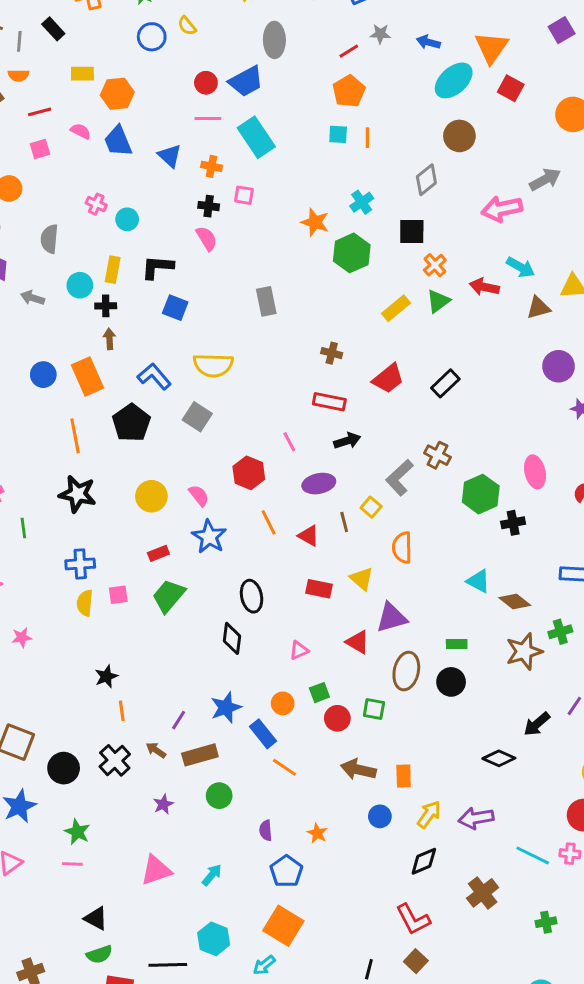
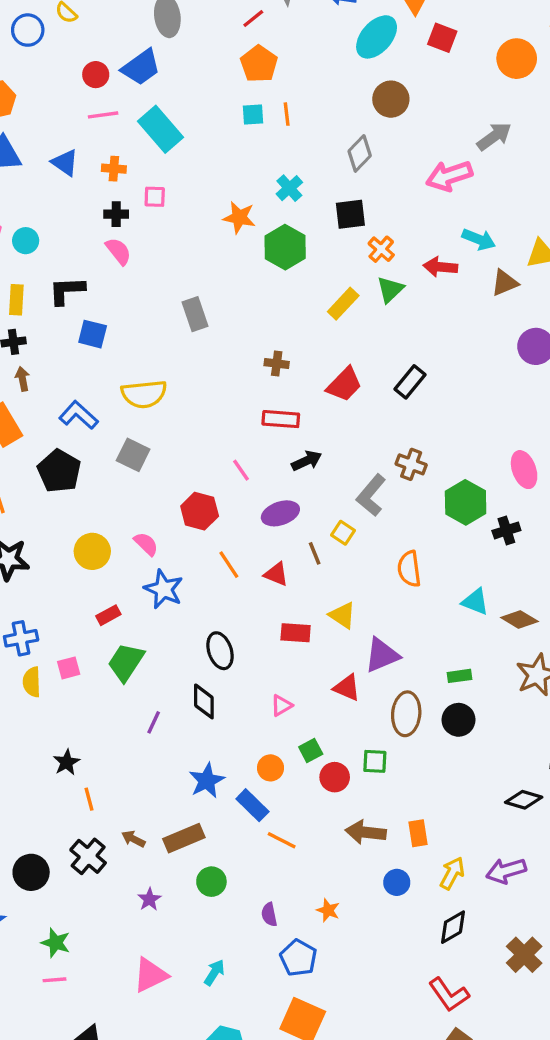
orange semicircle: (402, 548) -> (409, 569), moved
purple line: (179, 720) -> (154, 722), moved

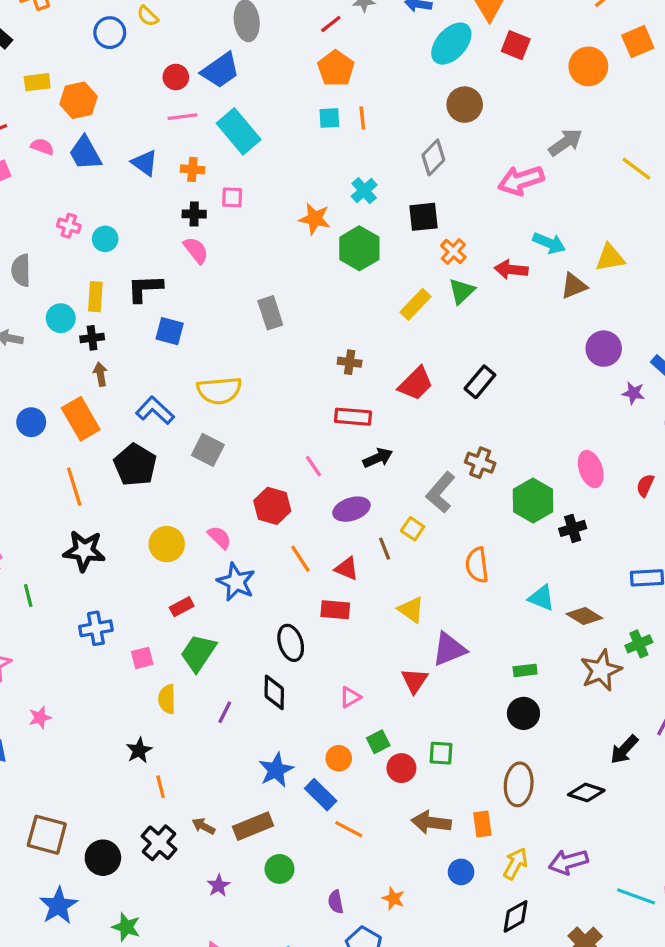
red rectangle: (296, 633) -> (335, 610), moved
yellow semicircle: (32, 682) -> (167, 699), moved
red triangle: (347, 688) -> (414, 681), turned 40
brown ellipse: (406, 714) -> (519, 784), moved

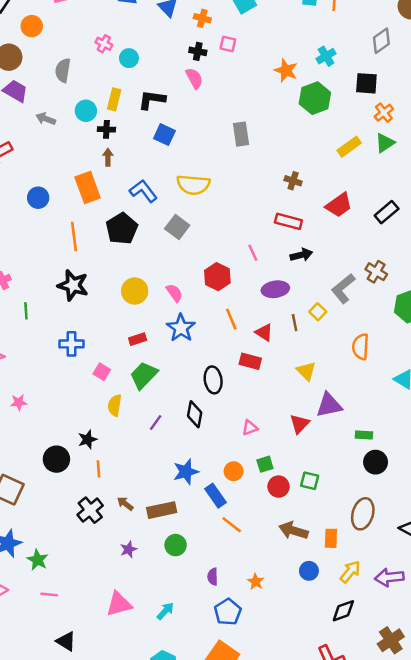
blue circle: (31, 422) -> (38, 198), moved
pink square: (142, 658) -> (102, 372), turned 35
green rectangle: (525, 670) -> (364, 435), moved
black circle: (103, 858) -> (56, 459), moved
green star: (126, 927) -> (38, 560), moved

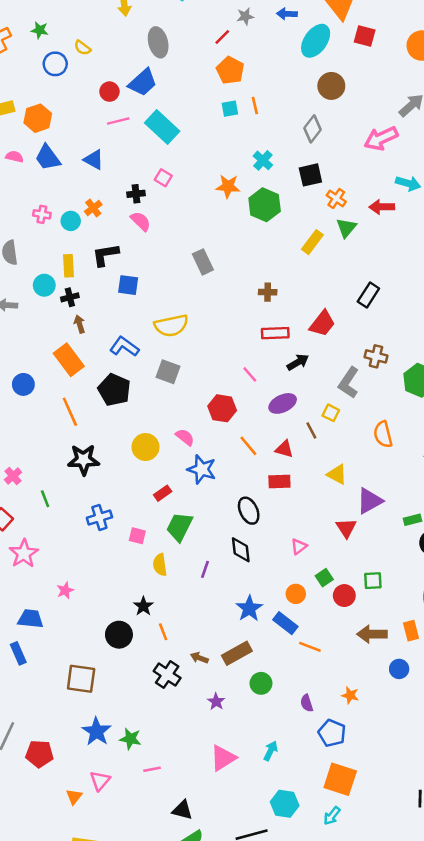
orange cross: (202, 18) -> (93, 208), moved, turned -35
pink square: (228, 44) -> (163, 178), turned 35
red trapezoid: (339, 205) -> (322, 324), moved

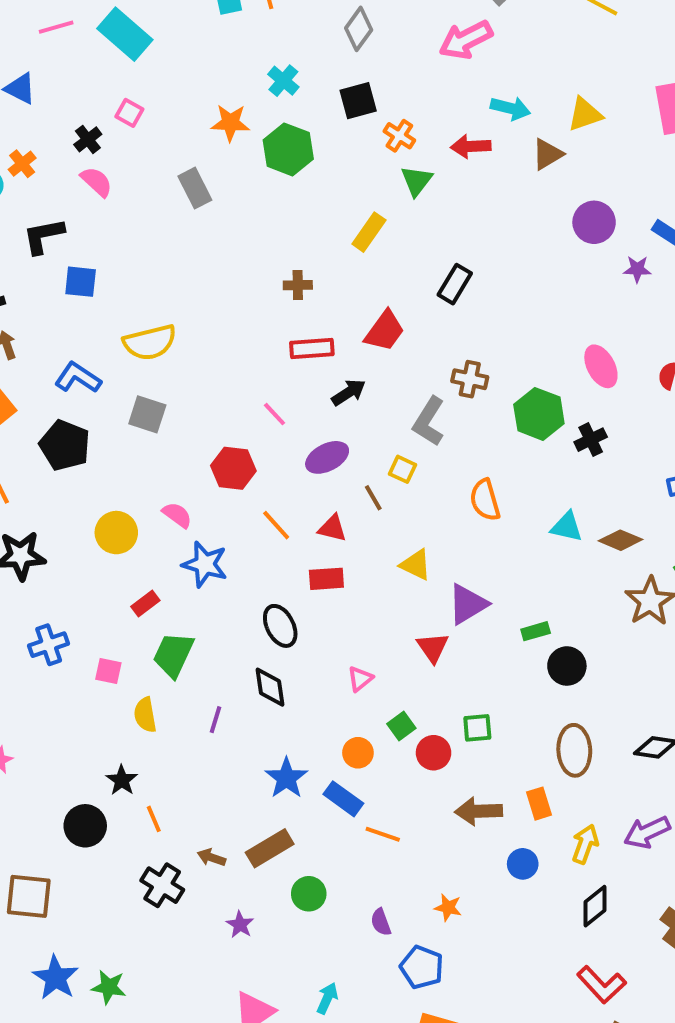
black cross: (136, 194) -> (88, 139), turned -30
yellow rectangle: (312, 242) -> (369, 232), moved
gray rectangle: (203, 262) -> (195, 188), moved

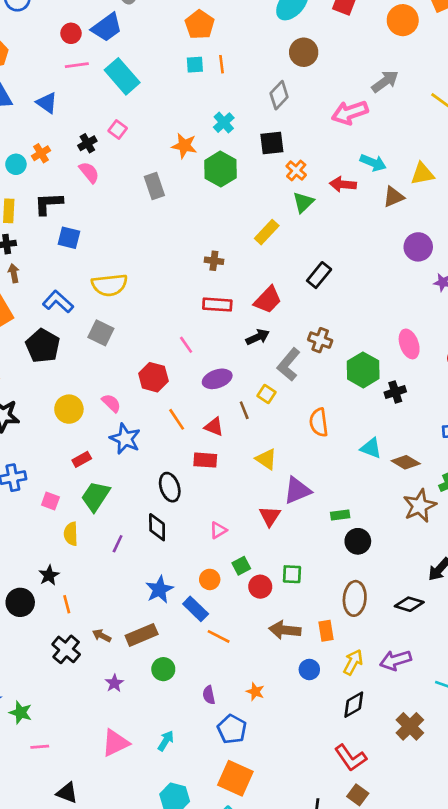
black arrow: (349, 392) -> (258, 337), moved

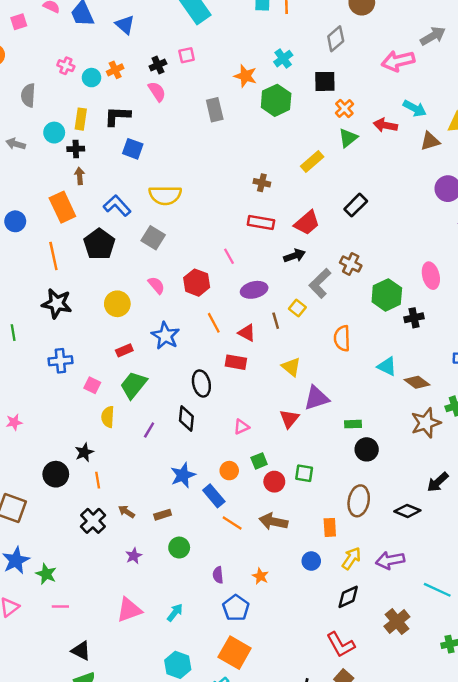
pink square: (118, 129) -> (187, 55), turned 35
pink semicircle: (111, 403) -> (156, 285), moved
brown arrow: (285, 630) -> (273, 522), moved
brown rectangle: (142, 635) -> (163, 515), size x0.6

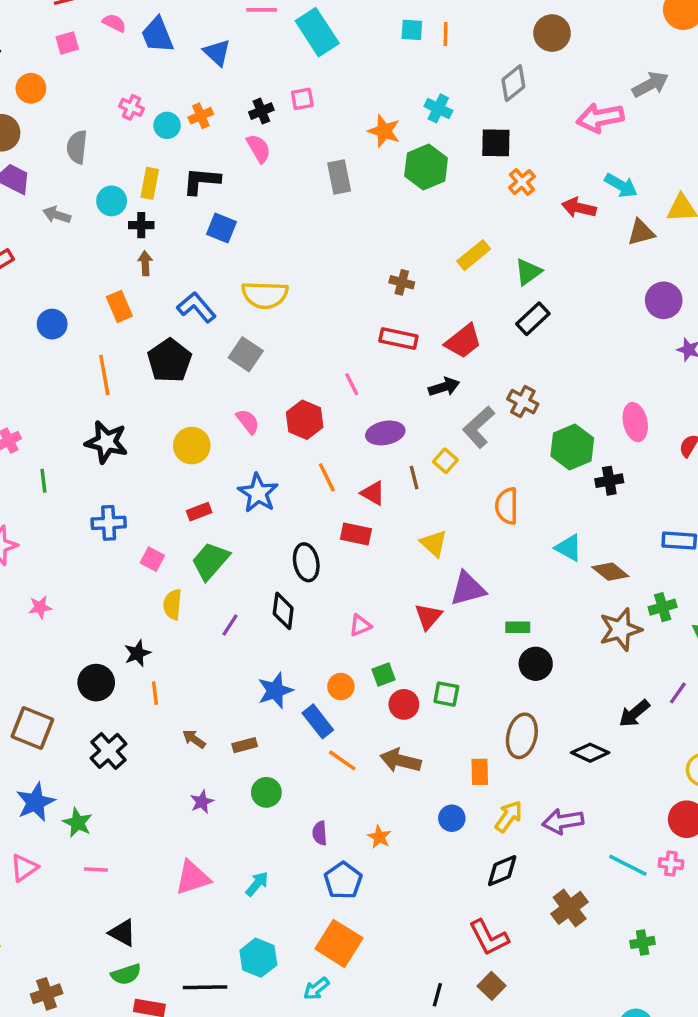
cyan cross: (283, 59) -> (438, 108), turned -30
green triangle: (348, 138) -> (528, 272), moved
orange rectangle: (62, 207) -> (119, 306), size x0.7
black cross: (93, 521) -> (108, 751), moved

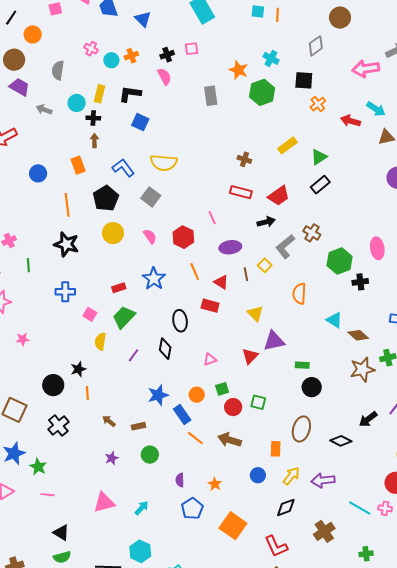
yellow circle: (192, 446) -> (113, 233), moved
orange square: (339, 943) -> (233, 526), moved

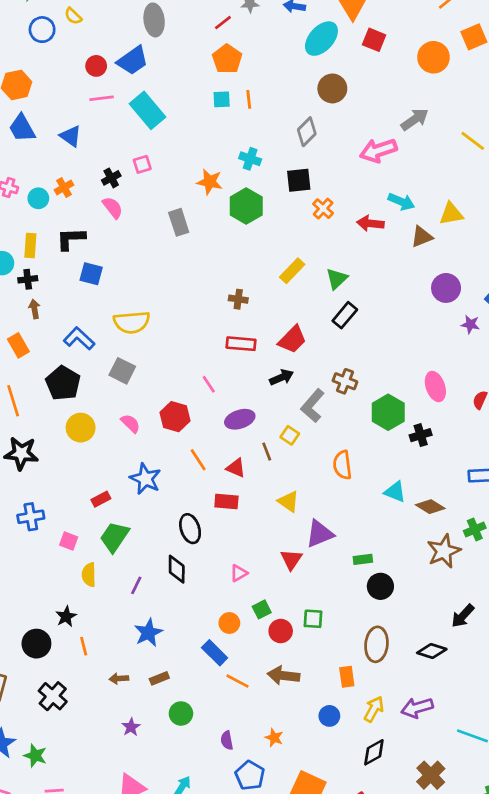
blue star: (158, 395) -> (148, 633), moved
brown arrow: (109, 421) -> (119, 679), turned -32

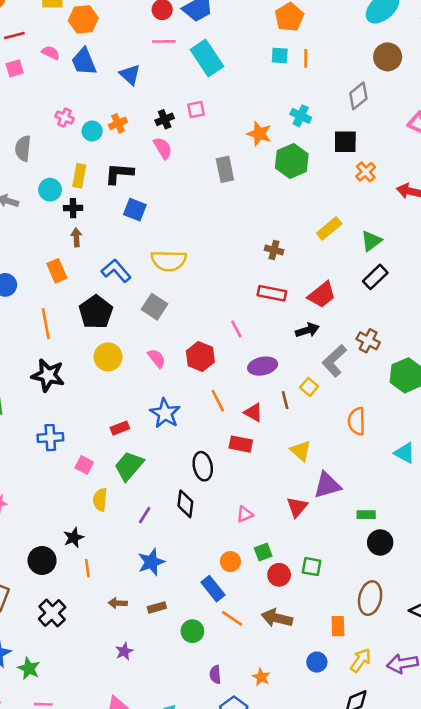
green circle: (181, 714) -> (192, 631), moved

